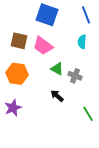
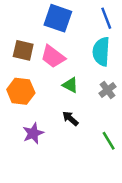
cyan semicircle: (82, 42) -> (101, 52), size x1.6
gray cross: (75, 76) -> (107, 90), moved, turned 32
purple star: (13, 108) -> (33, 133), moved

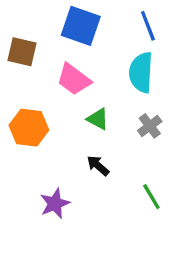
brown square: (23, 50) -> (22, 52), moved
purple star: (33, 133) -> (55, 204), moved

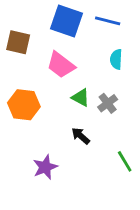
blue line: (148, 26) -> (108, 21), moved, turned -55
cyan semicircle: (141, 72) -> (116, 59), size x0.6
gray cross: (150, 126) -> (108, 103), moved

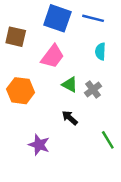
pink trapezoid: (61, 65) -> (53, 56), turned -90
purple star: (45, 167) -> (39, 145), turned -30

